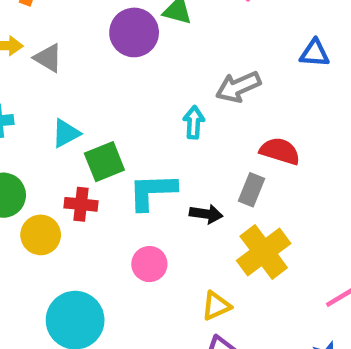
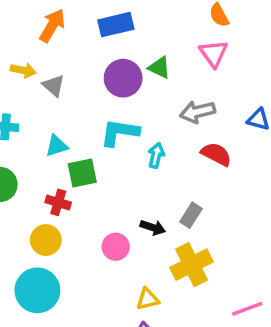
gray arrow: (238, 87) -> (197, 112), moved
red semicircle: (280, 151) -> (216, 154), moved
cyan L-shape: (152, 191) -> (120, 133), moved
yellow circle: (41, 235) -> (46, 240), moved
pink circle: (149, 264) -> (116, 247), moved

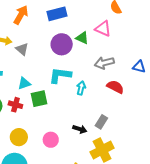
pink triangle: (214, 53) -> (103, 29), moved, turned -30
red cross: (58, 202) -> (15, 105), moved
pink circle: (116, 247) -> (51, 140), moved

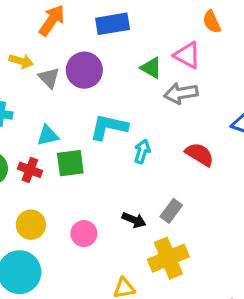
purple circle: (62, 44) -> (84, 70), moved
gray arrow: (104, 63) -> (181, 93), moved

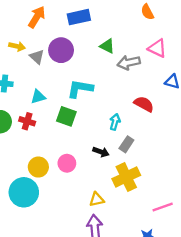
pink triangle: (187, 55) -> (157, 48), moved
cyan arrow: (142, 151) -> (115, 122), moved
green square: (70, 163) -> (66, 116), moved, turned 30
yellow circle: (31, 225) -> (38, 167), moved

